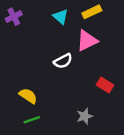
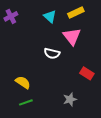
pink triangle: (87, 41) -> (72, 36), turned -42
white semicircle: (63, 61) -> (52, 53), turned 42

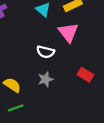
gray star: (70, 99) -> (45, 79), moved

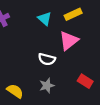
pink triangle: (68, 32) -> (69, 41), turned 30

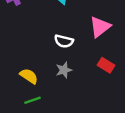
pink triangle: (69, 41) -> (100, 27), moved

